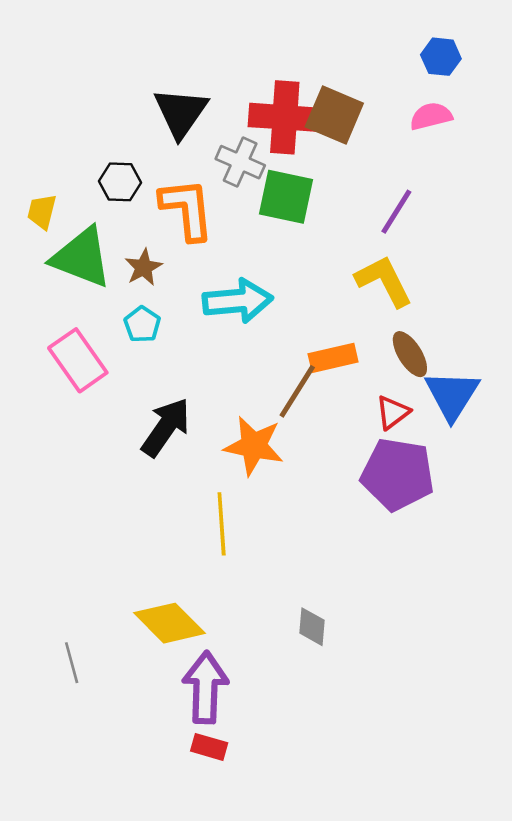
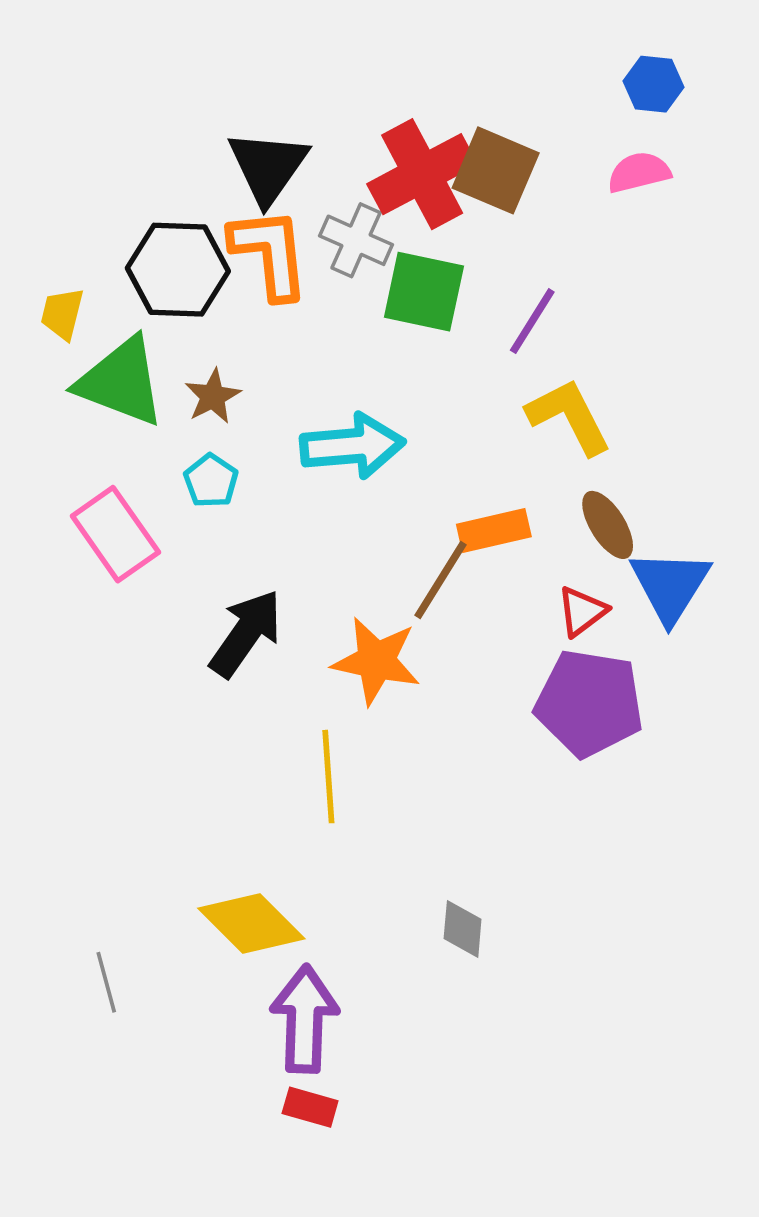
red cross: (285, 117) -> (422, 174), turned -32
black hexagon: (120, 182) -> (178, 270), size x1.6
orange L-shape: (187, 209) -> (270, 253), moved
purple line: (396, 212) -> (532, 321), moved

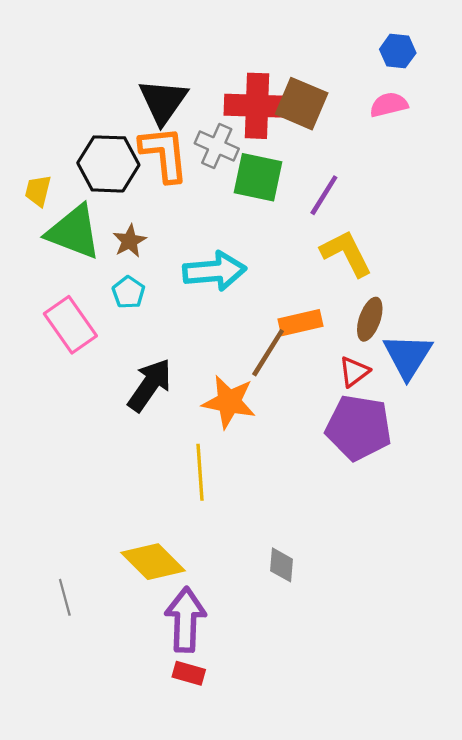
red cross: (422, 174) -> (257, 106), turned 30
brown ellipse: (608, 525) -> (370, 319), turned 51

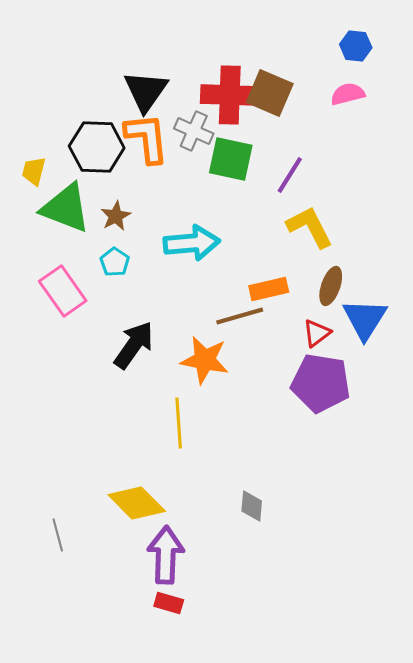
brown line: (268, 353) -> (240, 316), turned 42

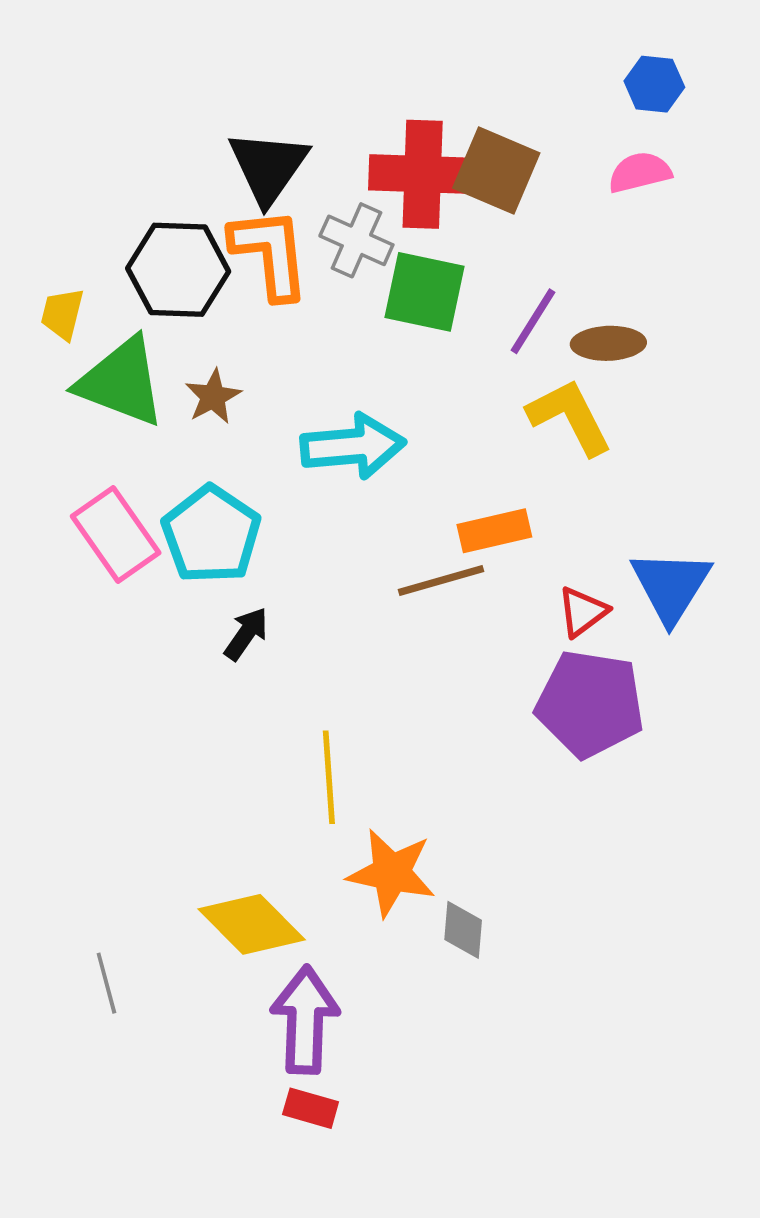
cyan pentagon: (115, 262) -> (211, 535), moved, size x1.8
brown ellipse: (331, 286) -> (608, 343), moved, turned 69
black arrow: (134, 345) -> (246, 634), size x0.6
orange star: (205, 360) -> (391, 873), moved

